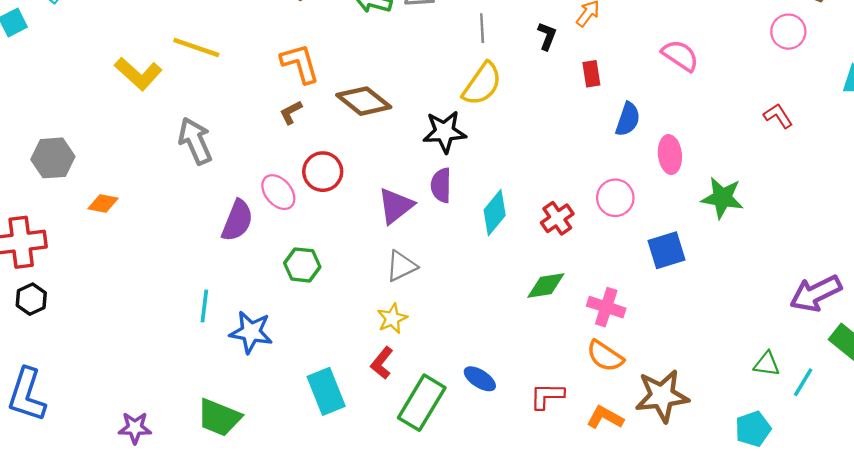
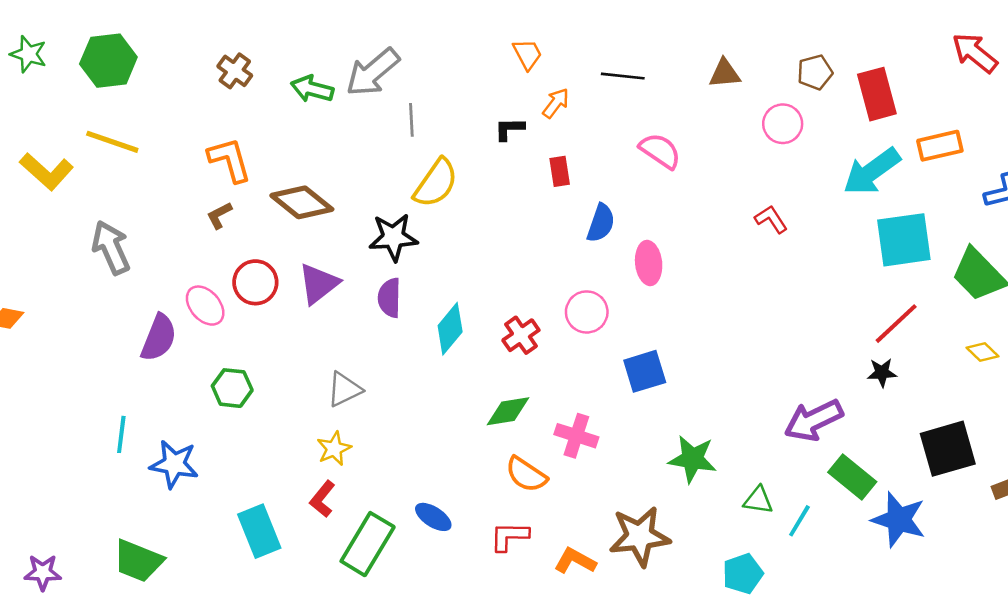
gray line: (482, 28) -> (411, 120), moved
black L-shape: (547, 36) -> (509, 129), turned -112
green star: (722, 198) -> (692, 459), moved
purple triangle: (396, 206) -> (319, 284), moved
orange semicircle: (605, 356) -> (526, 474), moved

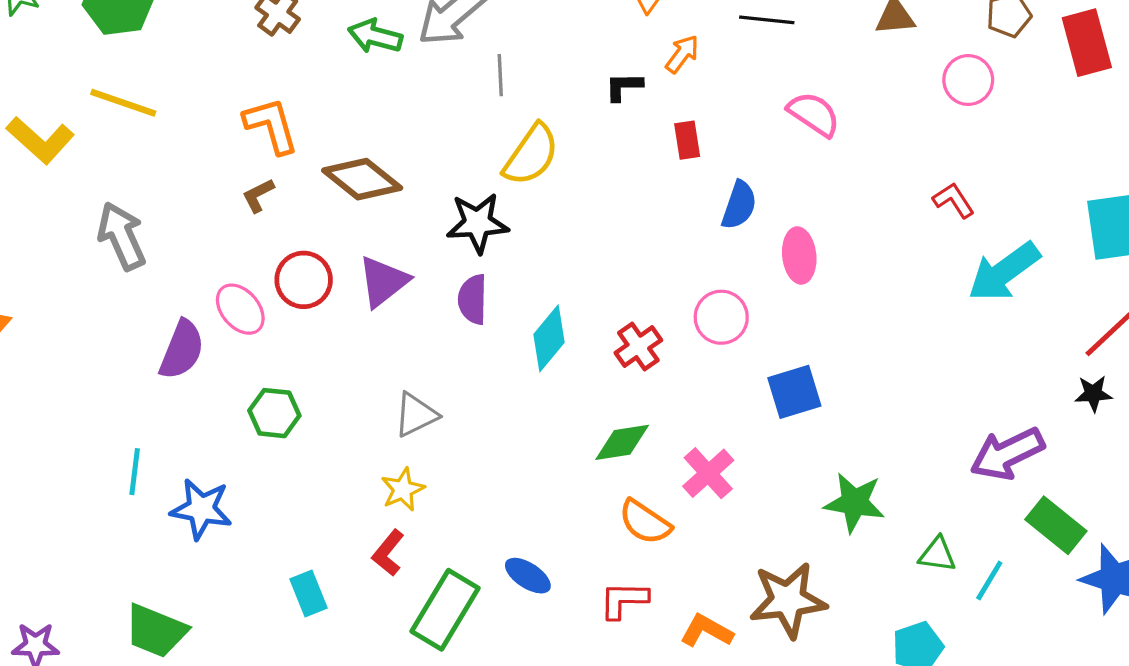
cyan arrow: (872, 171) -> (1004, 272), moved
pink cross: (576, 436) -> (708, 473), turned 30
cyan rectangle: (259, 531) -> (309, 593), size x0.7

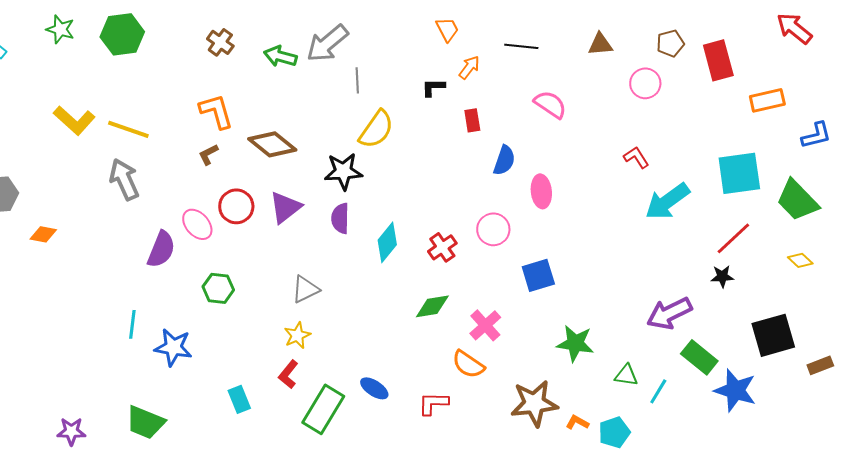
yellow line: (123, 103) -> (128, 129), moved
orange semicircle: (645, 522) -> (468, 364), moved
orange L-shape: (707, 631) -> (577, 422), moved, size x0.7

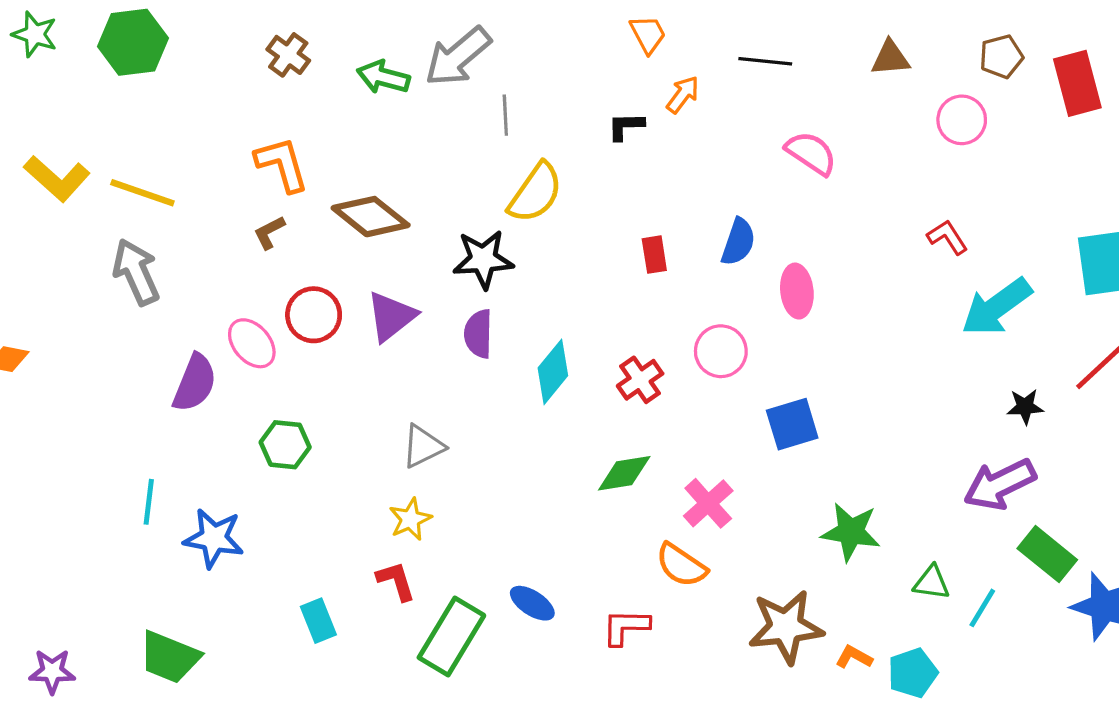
red rectangle: (472, 120) -> (654, 255), moved
black star: (722, 276) -> (1025, 407), moved
red L-shape: (288, 374) -> (396, 581), turned 124

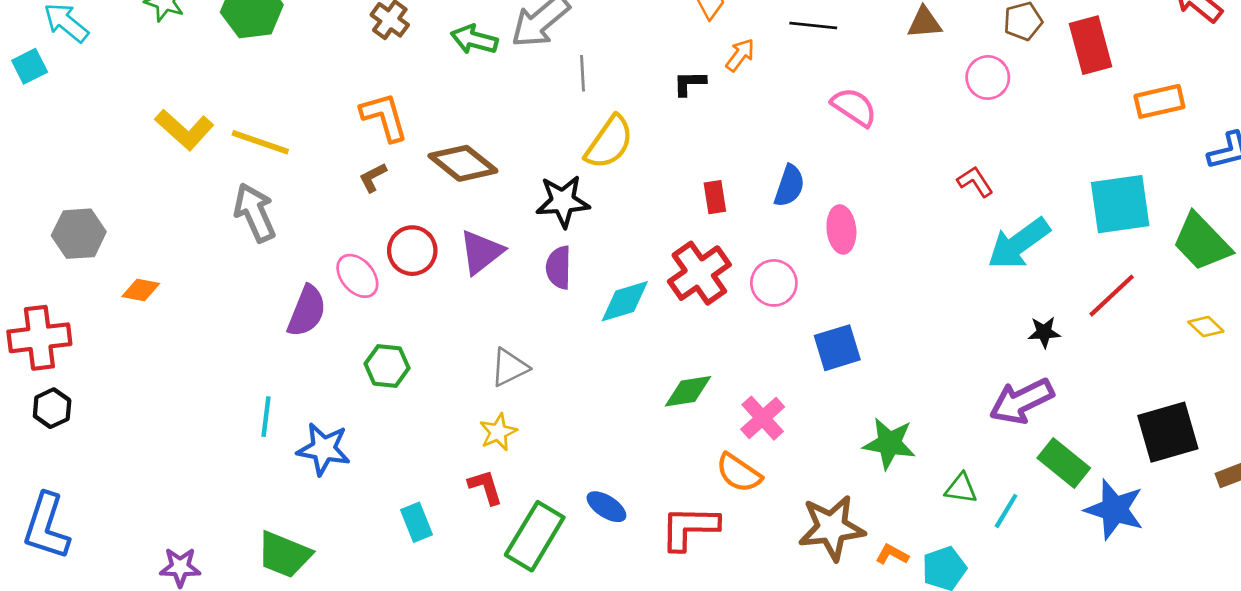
cyan diamond: (553, 372) -> (625, 301), turned 34
red cross: (640, 380) -> (699, 273), moved, size x1.5
red L-shape: (626, 627) -> (689, 528), size x1.4

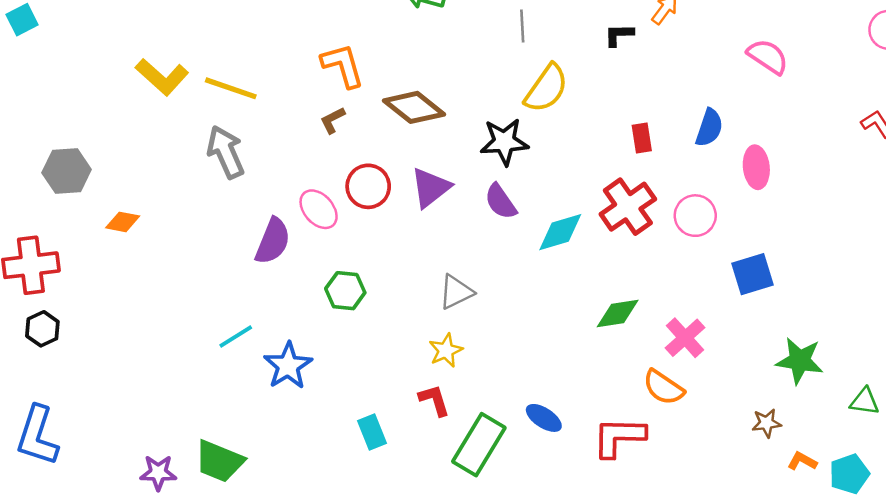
purple semicircle: (559, 267) -> (501, 202), turned -36
cyan line: (266, 417) -> (236, 336), turned 51
blue star: (324, 449) -> (288, 366), turned 30
brown star: (832, 528) -> (767, 423), moved, size x0.5
green trapezoid: (284, 555) -> (219, 461), moved

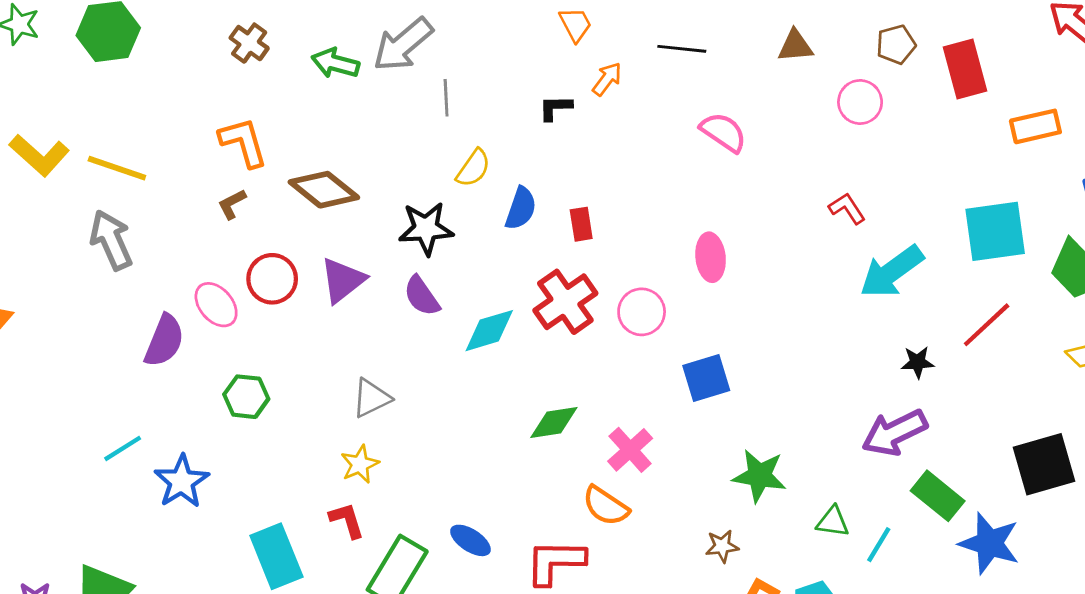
yellow semicircle: (546, 88) -> (473, 168), size x0.7
blue semicircle: (709, 128) -> (521, 208), moved
cyan rectangle: (372, 432) -> (276, 556), size x1.6

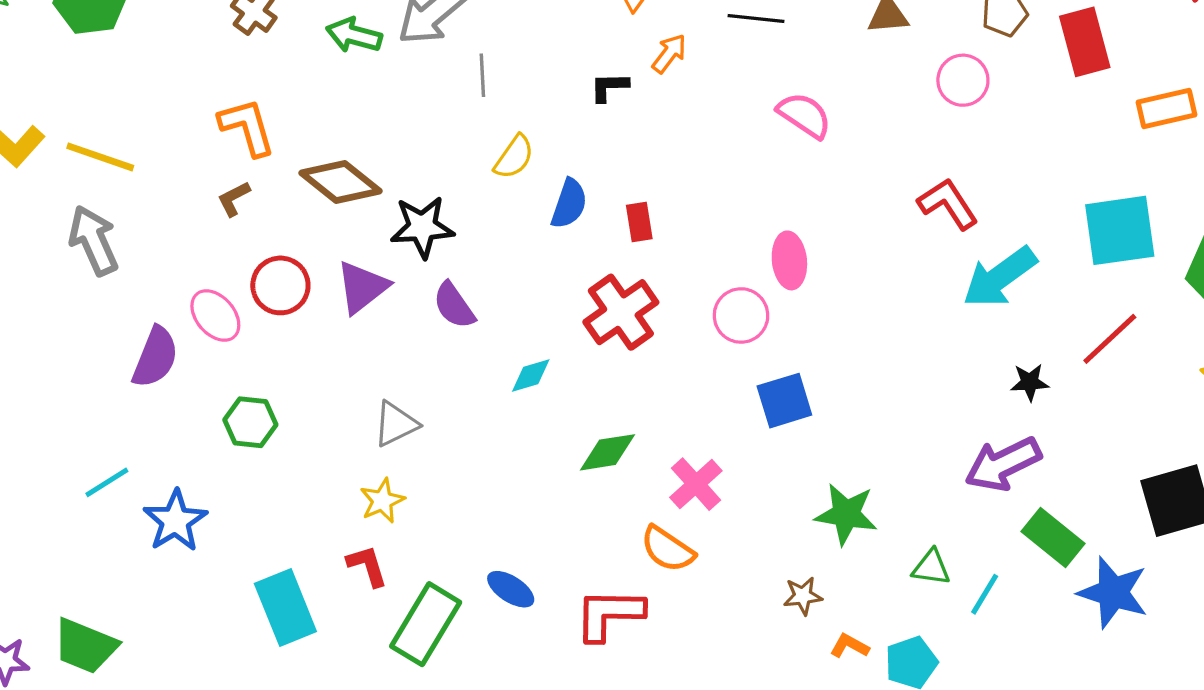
red L-shape: (847, 208) -> (948, 204), size x1.4
black star: (426, 228) -> (422, 227), moved
pink circle: (642, 312) -> (741, 315), moved
cyan diamond: (489, 331) -> (531, 376), moved, size x0.7

